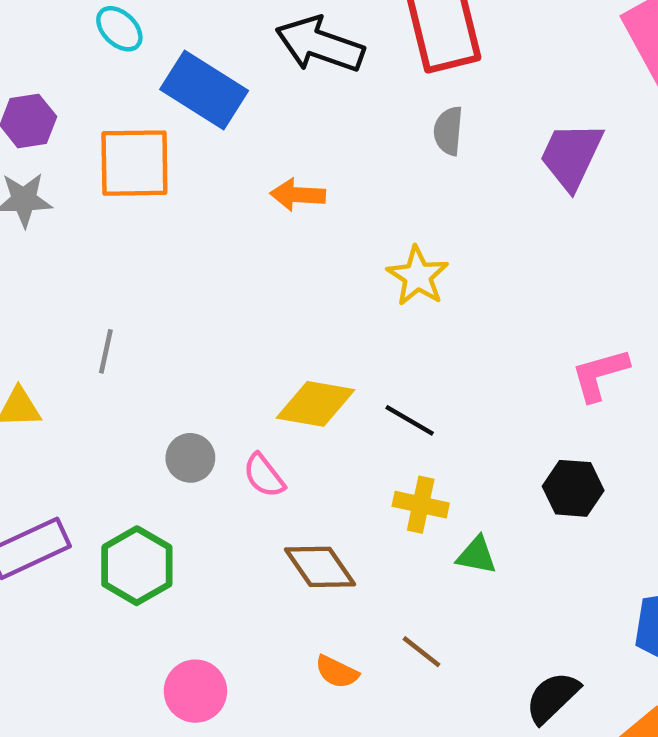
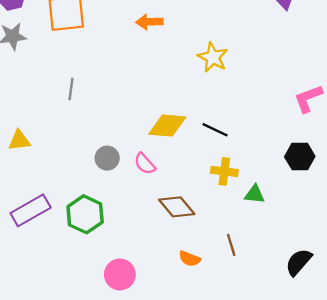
gray line: (106, 351) -> (71, 89), moved
brown line: (422, 652) -> (231, 245), turned 40

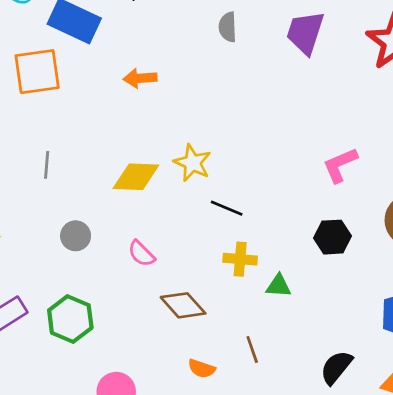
yellow star: (213, 57) -> (192, 163), moved
yellow diamond: (167, 126) -> (136, 177), moved
gray circle: (107, 158) -> (76, 236), moved

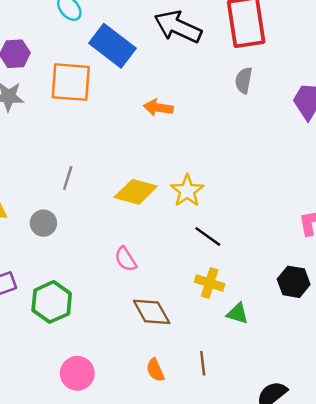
gray line: (47, 165) -> (68, 178), moved
gray circle: (76, 236) -> (43, 223), moved
orange semicircle: (202, 369) -> (155, 370), turned 35

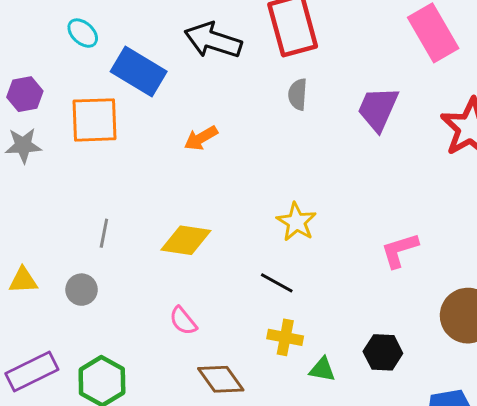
orange arrow: (158, 108) -> (201, 138), turned -32
yellow star: (187, 191) -> (296, 222), moved
black hexagon: (294, 282) -> (383, 352), moved

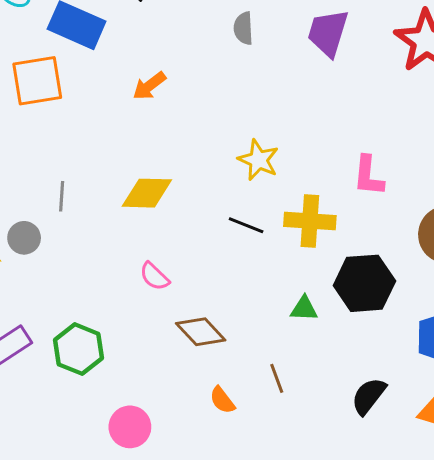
pink L-shape: (400, 250) -> (368, 176), turned -60
gray circle: (82, 290) -> (24, 238), moved
yellow cross: (285, 337) -> (310, 221), moved, size x1.4
black hexagon: (383, 352) -> (364, 283), size x1.5

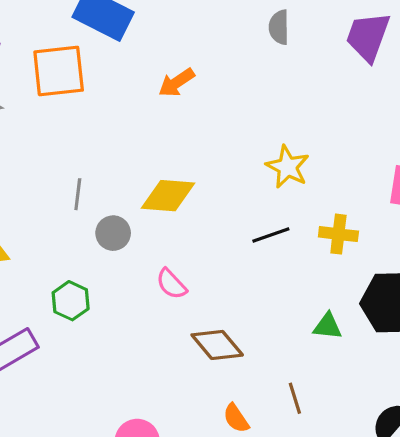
yellow cross: (310, 221) -> (338, 234), size x0.7
black line: (246, 225) -> (271, 235), turned -44
gray circle: (24, 238) -> (113, 233), moved
green hexagon: (79, 349) -> (71, 301), moved, size x0.7

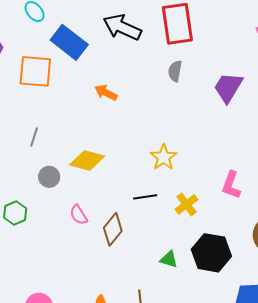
orange arrow: (177, 83) -> (106, 93), turned 50
gray line: (78, 194) -> (34, 137), moved
yellow cross: (338, 234) -> (187, 204), turned 35
brown diamond: (217, 345) -> (113, 229), moved, turned 68

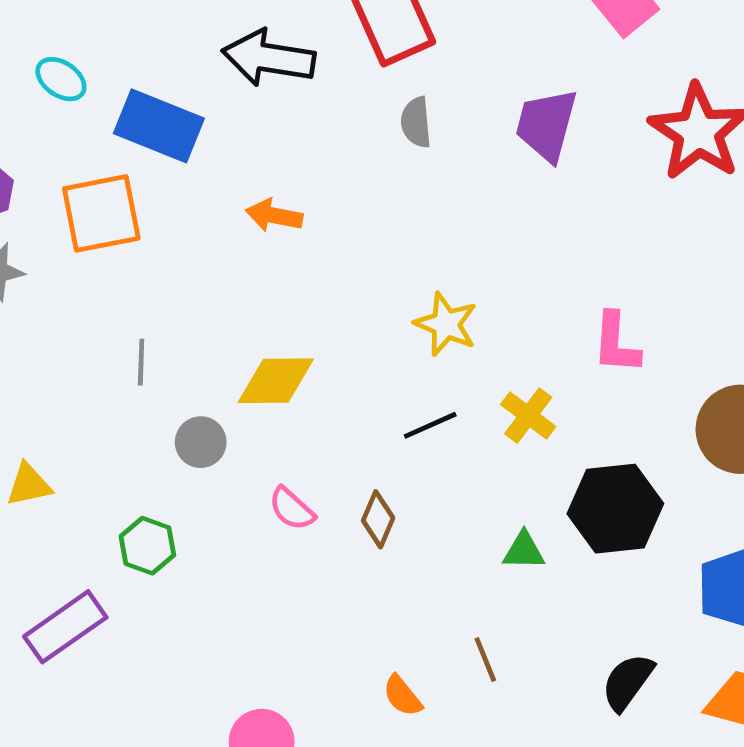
brown diamond: (113, 229) -> (378, 519), size x0.7

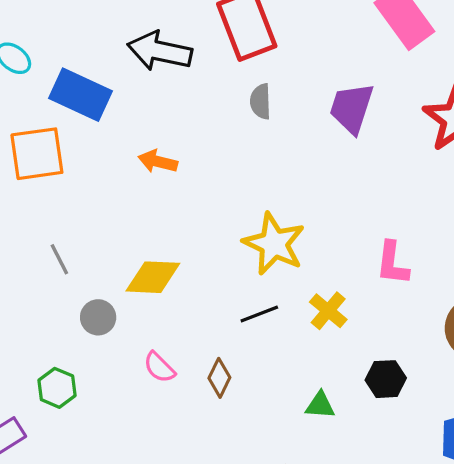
yellow star: (446, 324) -> (274, 244), size x1.4
gray line: (141, 362) -> (59, 259), turned -32
black hexagon: (615, 509) -> (386, 379), size x0.6

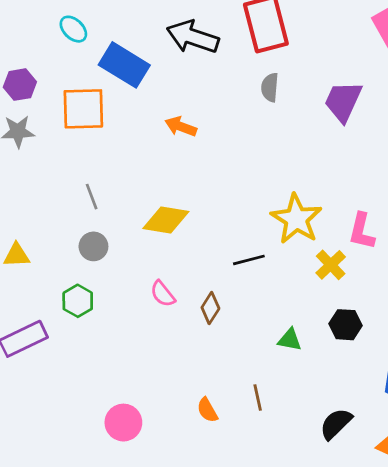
yellow star: (274, 244) -> (296, 219), moved
yellow cross: (328, 311) -> (331, 265), moved
gray circle: (98, 317) -> (93, 246), moved

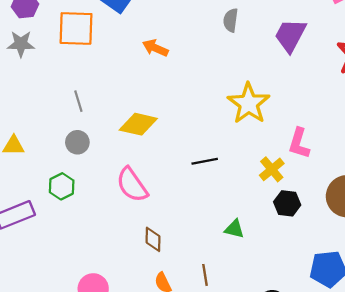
yellow star: (296, 219) -> (249, 103), moved
pink semicircle: (163, 294) -> (132, 185), size x1.6
brown diamond: (210, 308) -> (153, 239), moved, turned -35
black hexagon: (346, 325) -> (287, 203), moved

